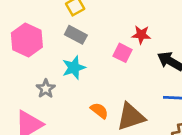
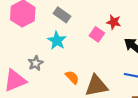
cyan star: (74, 68) -> (57, 41), turned -30
gray star: (46, 89) -> (36, 63), moved

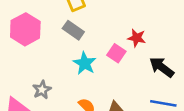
cyan star: (57, 41) -> (85, 63), moved

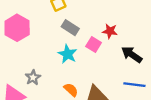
gray rectangle: (73, 30) -> (70, 28), moved

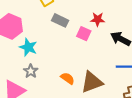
cyan star: (68, 54) -> (28, 47), moved

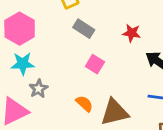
pink square: (84, 34) -> (95, 64), moved
cyan star: (28, 47) -> (23, 64), moved, turned -30

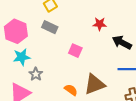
gray rectangle: (84, 29) -> (50, 27), moved
orange semicircle: (84, 104) -> (71, 90), moved

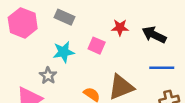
red star: (100, 24) -> (120, 28), moved
cyan star: (22, 57) -> (64, 52), moved

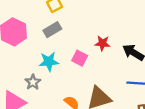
gray rectangle: (64, 17) -> (52, 30), turned -60

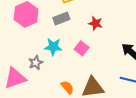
red star: (102, 43) -> (96, 23), moved

